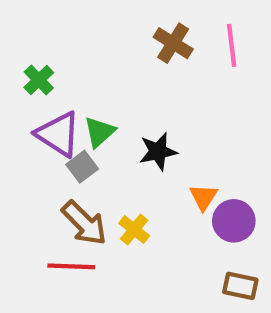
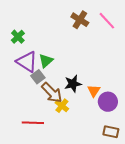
pink line: (232, 45) -> (107, 21), turned -36
black star: (158, 151) -> (73, 84), moved
brown arrow: (84, 223) -> (52, 93), moved

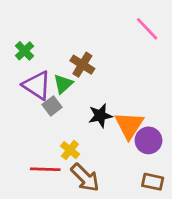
brown cross: (80, 20) -> (82, 65), moved
orange triangle: (94, 91) -> (129, 125), size x1.6
brown arrow: (52, 93) -> (85, 178), moved
yellow cross: (62, 106) -> (70, 150), moved

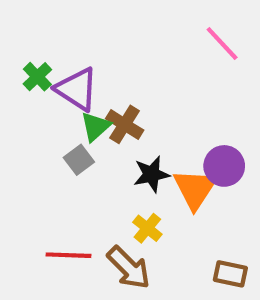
brown cross: (82, 65) -> (125, 124), moved
purple triangle: (37, 85) -> (77, 89), moved
purple circle: (148, 140) -> (224, 166), moved
yellow cross: (70, 150) -> (147, 228), moved

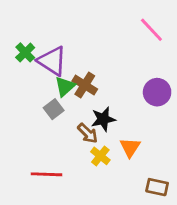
purple circle: (224, 166) -> (157, 92), moved
orange triangle: (195, 189) -> (130, 147), moved, size x0.7
brown arrow: (129, 268) -> (88, 133), moved, size x0.7

